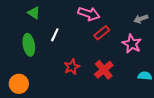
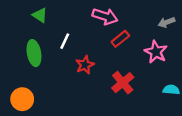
red star: (72, 67) -> (85, 65), moved

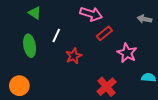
gray arrow: (166, 22) -> (144, 19), turned 32
pink star: (156, 52) -> (127, 53), moved
red cross: (123, 83) -> (106, 87), moved

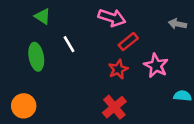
white line: (56, 35) -> (69, 44), turned -56
red star: (74, 56) -> (118, 69), moved
red cross: (106, 87) -> (114, 107), moved

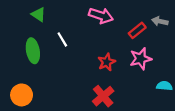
red rectangle: (128, 42) -> (137, 30), moved
pink star: (156, 66) -> (141, 59), turned 30

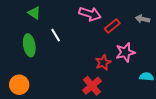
red rectangle: (137, 30) -> (112, 26), moved
red star: (107, 62) -> (103, 62), moved

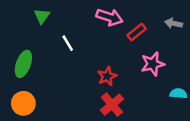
green triangle: (34, 13) -> (42, 16), turned 32
green ellipse: (29, 45) -> (23, 64), moved, turned 30
red star: (103, 62) -> (107, 76), moved

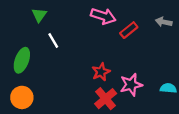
white line: (68, 43) -> (53, 41), moved
pink star: (153, 64) -> (131, 85), moved

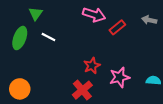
white line: (53, 41) -> (48, 37), turned -32
green ellipse: (22, 60) -> (20, 38), moved
red cross: (106, 99) -> (82, 90), moved

